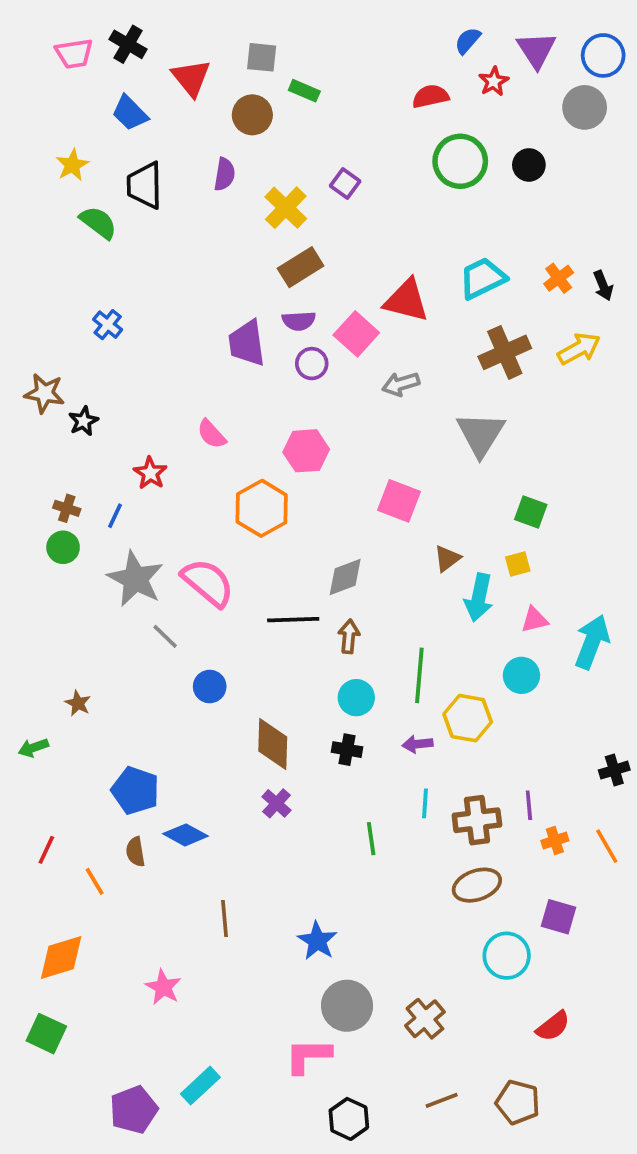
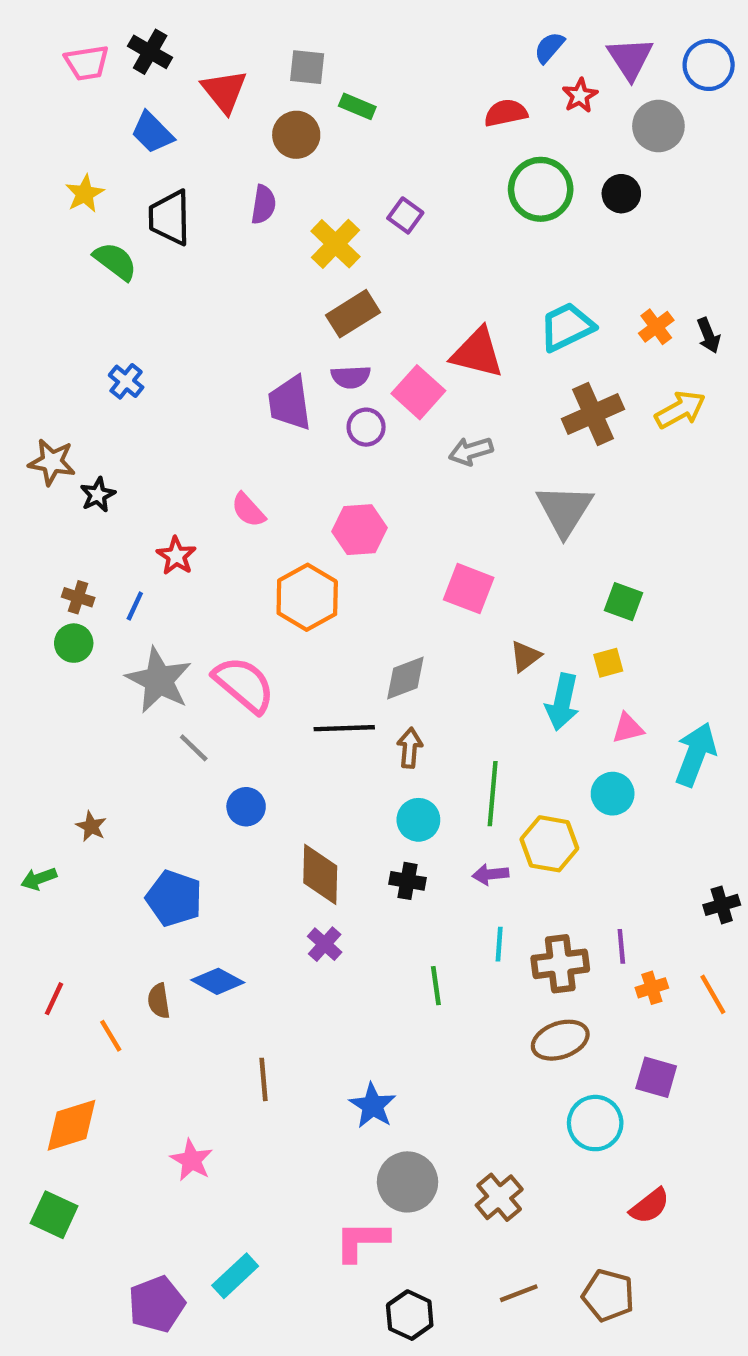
gray circle: (585, 107) -> (658, 126), moved
blue pentagon: (135, 790) -> (174, 898), moved

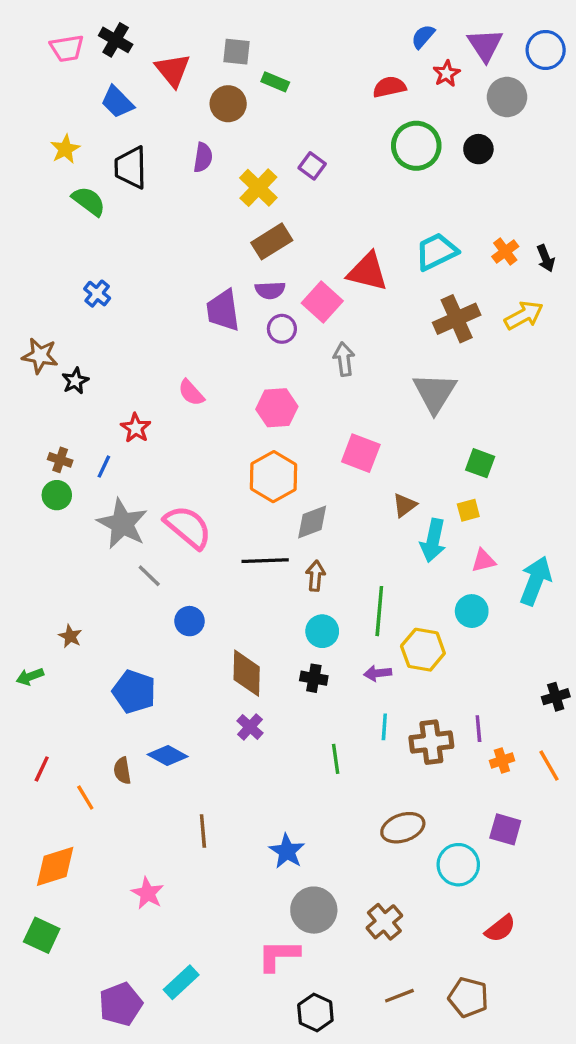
gray arrow: (471, 451) -> (344, 359), moved, turned 100
orange hexagon: (307, 597) -> (273, 477), moved
brown ellipse: (560, 1040) -> (403, 828), moved

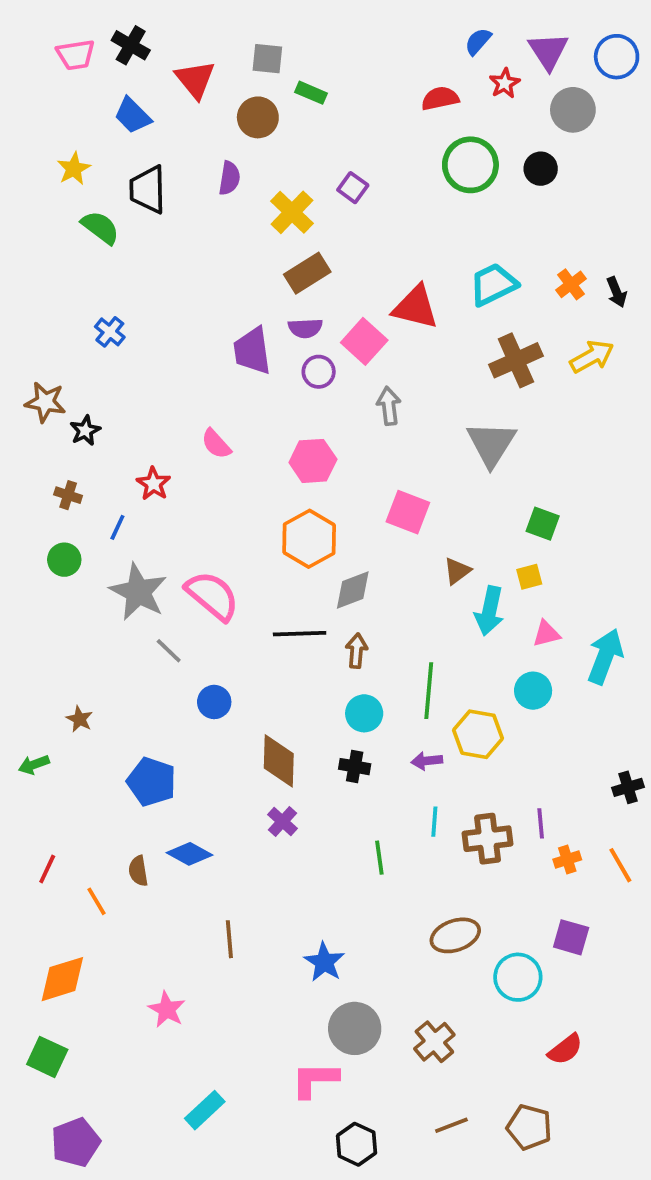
brown cross: (60, 460) -> (68, 495), moved
purple pentagon: (121, 1004) -> (76, 1142), moved

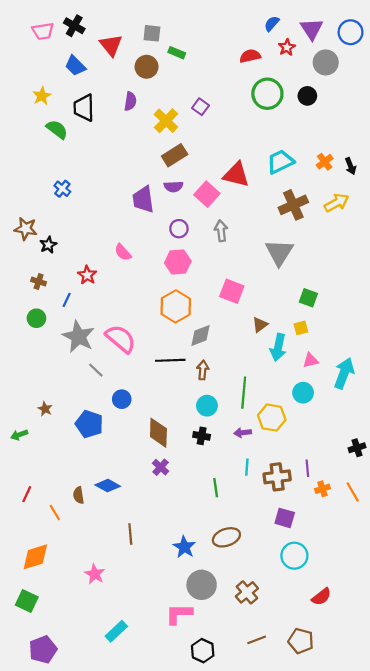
purple circle: (319, 372) -> (179, 229), moved
blue pentagon: (152, 782) -> (89, 424), moved
brown ellipse: (455, 935) -> (226, 537), moved
purple square: (571, 937) -> (285, 518), moved

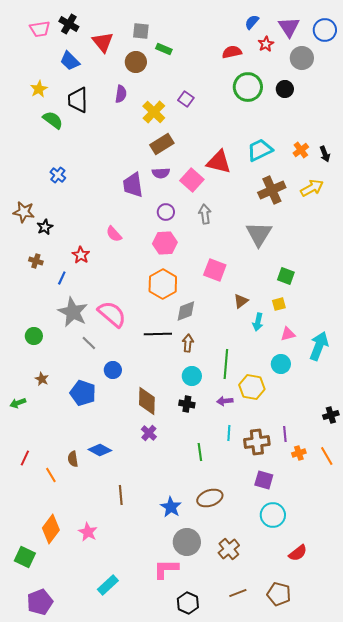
green circle: (36, 318) -> (34, 336), moved
cyan arrow: (278, 347) -> (258, 322), size x0.7
orange diamond: (35, 557) -> (51, 529), moved, turned -36

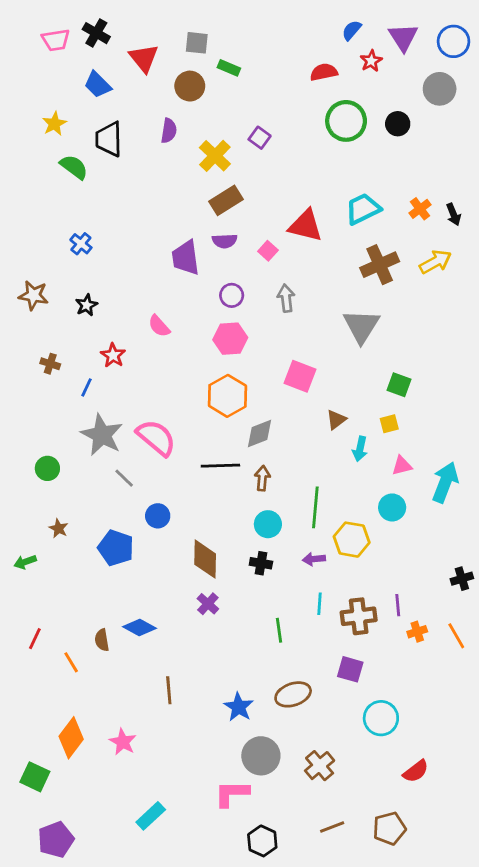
gray circle: (302, 58) -> (440, 89), moved
pink square: (192, 180) -> (268, 251), size x0.6
black star: (45, 227) -> (87, 305), moved
purple square: (264, 480) -> (350, 669), moved
brown pentagon: (279, 594) -> (389, 828), turned -30

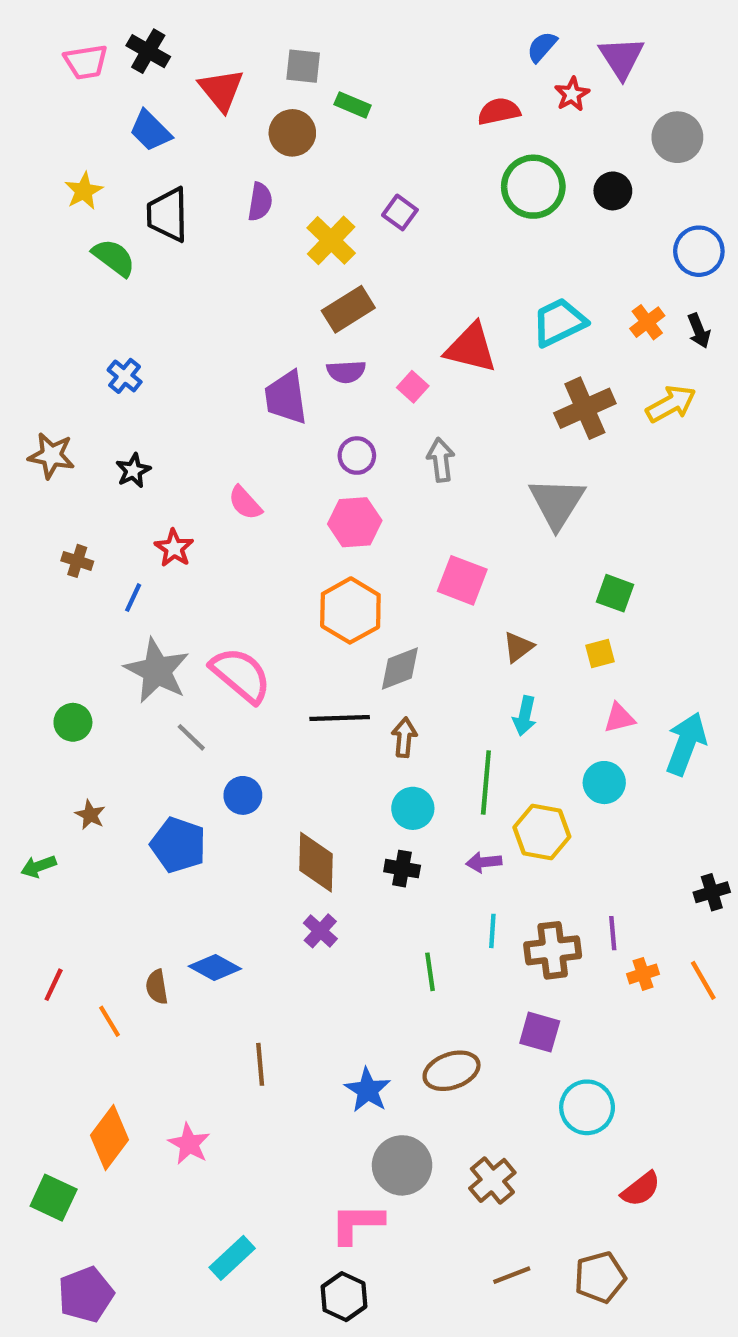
blue circle: (453, 41) -> (699, 251), moved
cyan arrow: (360, 449) -> (525, 716), moved
black hexagon: (262, 841) -> (344, 1297), moved

